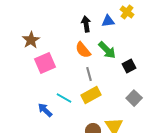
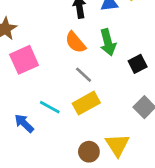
green arrow: (107, 50) -> (108, 42), turned 30
gray line: (89, 74) -> (84, 75), turned -32

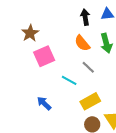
yellow rectangle: (86, 103) -> (90, 101), moved
cyan line: (50, 107) -> (69, 80), moved

